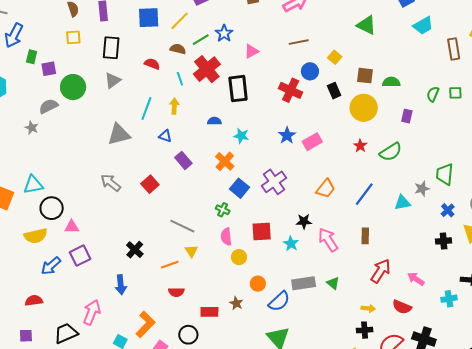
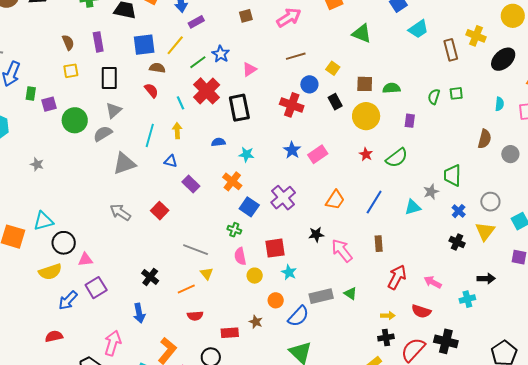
brown semicircle: (178, 49) -> (157, 68), moved
red semicircle: (152, 64) -> (151, 90), turned 35
gray semicircle: (48, 106) -> (103, 134), moved
black cross: (444, 241) -> (457, 242), turned 35
cyan star: (291, 244) -> (289, 272), moved

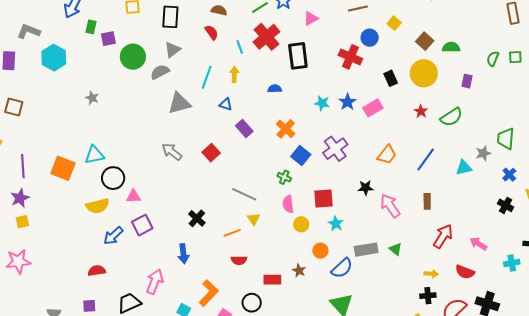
brown square: (365, 84) -> (425, 41), turned 36
black rectangle: (335, 102) -> (391, 78), moved
cyan star: (246, 154) -> (322, 103), moved

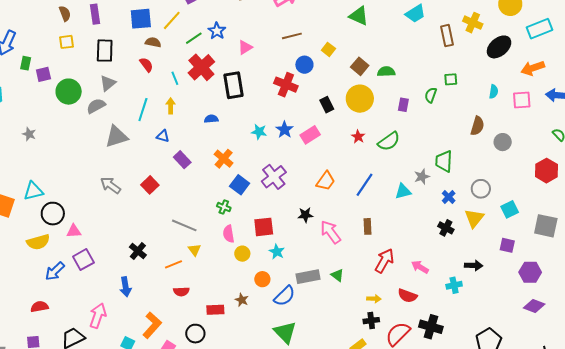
green semicircle: (493, 59) -> (431, 95), moved

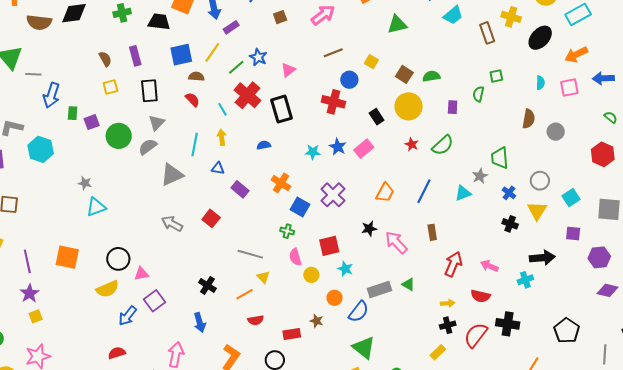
green triangle: (359, 16) -> (397, 24), turned -30
cyan triangle: (33, 191) -> (96, 207), moved
black arrow: (474, 265) -> (542, 258), size x1.4

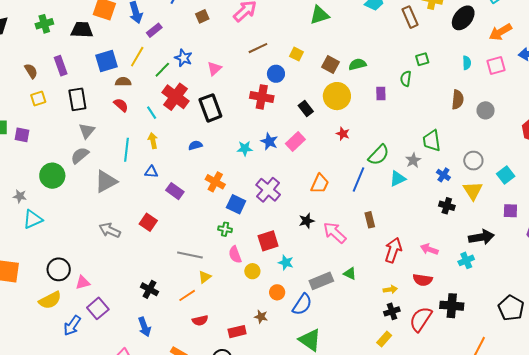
purple square: (92, 122) -> (22, 135), turned 35
green circle: (119, 136) -> (52, 176), moved
green semicircle: (443, 145) -> (379, 155), moved
yellow triangle: (263, 277) -> (205, 277), turned 40

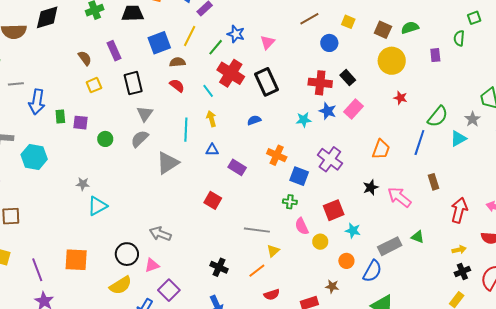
red cross: (262, 97) -> (320, 83), moved
black rectangle: (306, 109) -> (348, 78), moved
green circle: (52, 176) -> (105, 139), moved, size x0.6
gray arrow: (110, 230) -> (160, 234), moved

